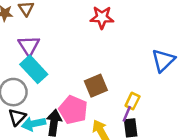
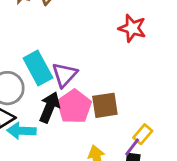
purple triangle: (29, 46) -> (64, 75), moved
pink pentagon: (73, 110) -> (74, 107), moved
black arrow: (54, 123) -> (50, 107), moved

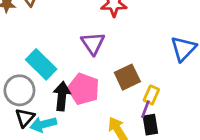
purple triangle: (64, 75) -> (93, 43), moved
brown square: (105, 105) -> (127, 77), moved

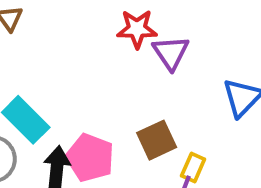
purple triangle: (93, 43) -> (171, 53), moved

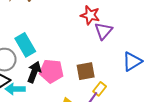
pink pentagon: (90, 158) -> (51, 71), turned -30

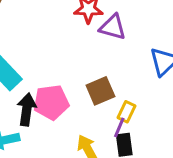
purple triangle: (103, 31) -> (113, 27), turned -42

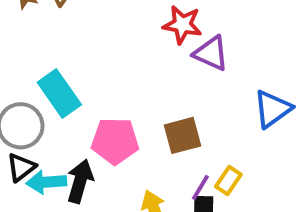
black arrow: (27, 109) -> (80, 181), moved
yellow rectangle: (127, 112) -> (228, 181), moved

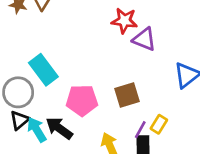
black arrow: (80, 181) -> (59, 128), turned -68
cyan arrow: (46, 182) -> (37, 130), turned 65

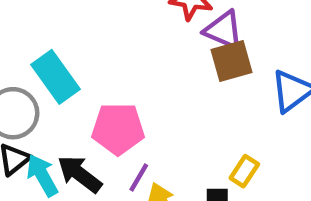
brown square: (127, 95) -> (231, 61), moved
purple line: (140, 130) -> (139, 178), moved

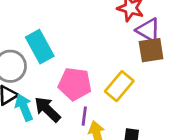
yellow rectangle: (244, 171) -> (119, 86), moved, size x1.5
purple line: (139, 178) -> (84, 116), turned -30

